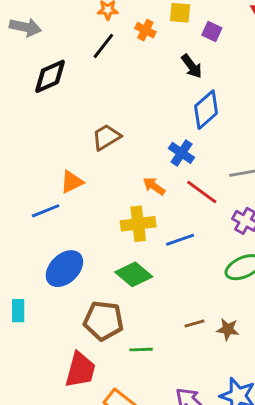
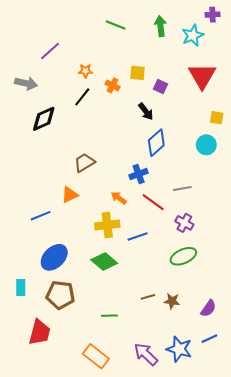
blue cross: (182, 153) -> (139, 174), turned 36
orange triangle: (72, 182) -> (70, 195), moved
brown pentagon: (103, 321) -> (60, 295), moved
red trapezoid: (80, 370) -> (40, 332), moved

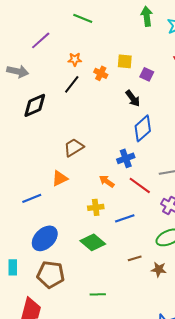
green line: (116, 25) -> (83, 18), moved
yellow cross: (107, 225) -> (96, 207), size x0.7
brown line: (148, 297) -> (135, 258), moved
brown star: (172, 301) -> (159, 269), moved

